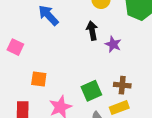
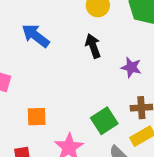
purple star: (113, 44) -> (131, 67), moved

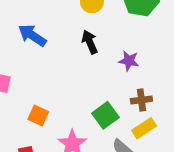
orange square: (37, 117) -> (38, 116), turned 30

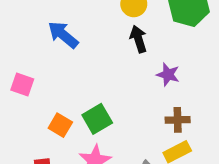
black arrow: (90, 42) -> (138, 39), moved
green square: (105, 115) -> (97, 119), moved

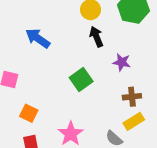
green square: (97, 119) -> (81, 79), moved
orange square: (60, 125) -> (29, 113), moved

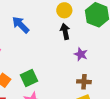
green square: (81, 79) -> (29, 78), moved

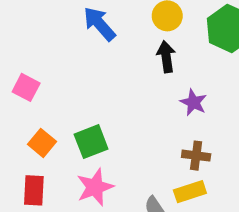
blue arrow: (21, 25) -> (99, 24), moved

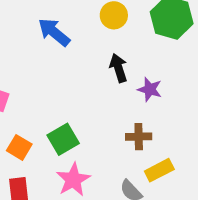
black arrow: (166, 57) -> (118, 68), moved
brown cross: (196, 156) -> (139, 137), moved

